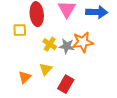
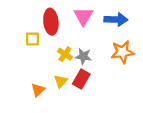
orange star: (83, 42) -> (122, 52), moved
red rectangle: (66, 84) -> (81, 79), moved

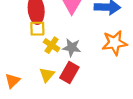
yellow square: (32, 39) -> (37, 29), moved
orange triangle: (38, 90) -> (12, 81), moved

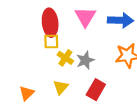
gray star: (72, 48) -> (85, 60), turned -30
red rectangle: (69, 72) -> (96, 90), moved

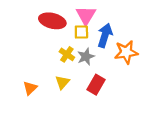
blue arrow: (121, 20) -> (105, 35), moved, turned -75
red ellipse: (50, 23) -> (52, 21), turned -70
yellow square: (51, 41) -> (81, 32), moved

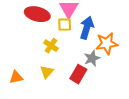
gray star: (86, 57) -> (92, 58), moved
orange triangle: (30, 88) -> (16, 77), turned 32

